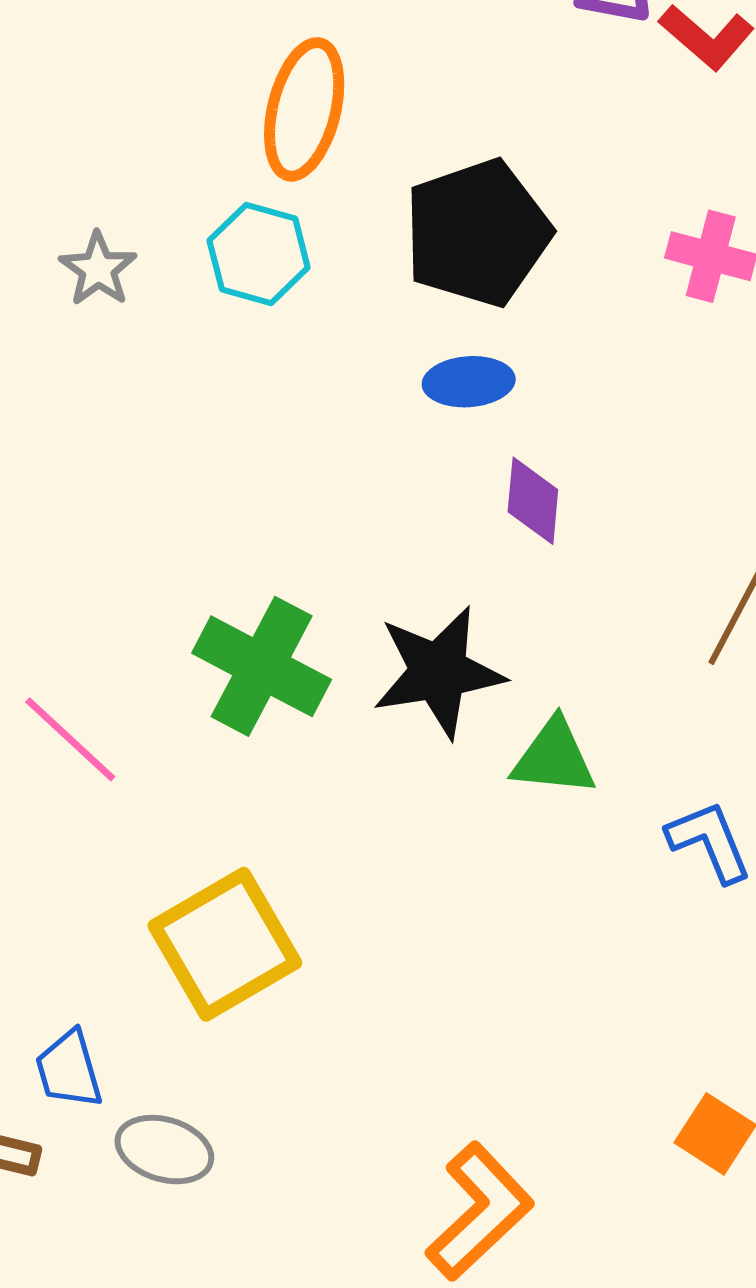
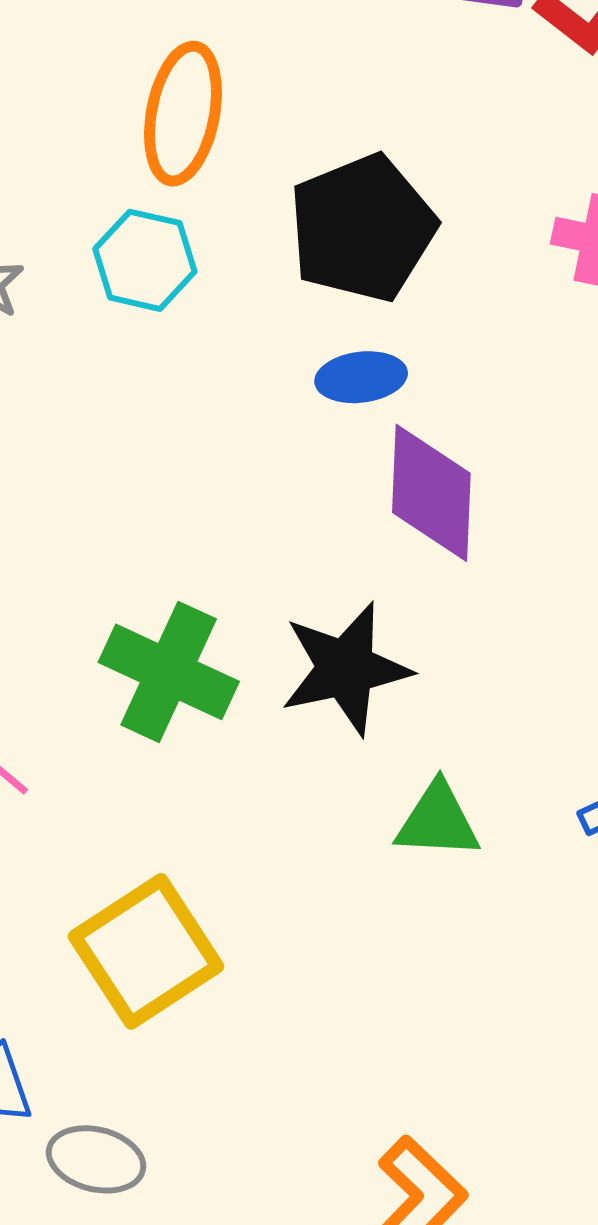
purple diamond: (533, 501) -> (431, 493), size x1.6
green triangle: (554, 758) -> (438, 821), moved

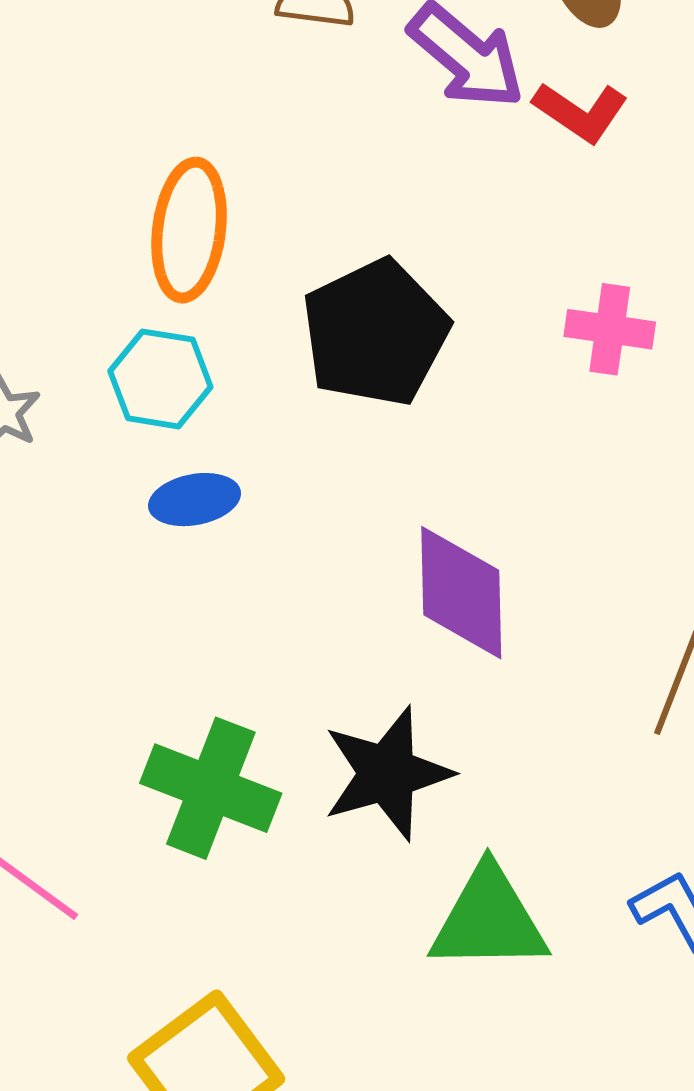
blue ellipse: (361, 377) -> (195, 500), moved
green triangle: (438, 821) -> (489, 919), size x1.4

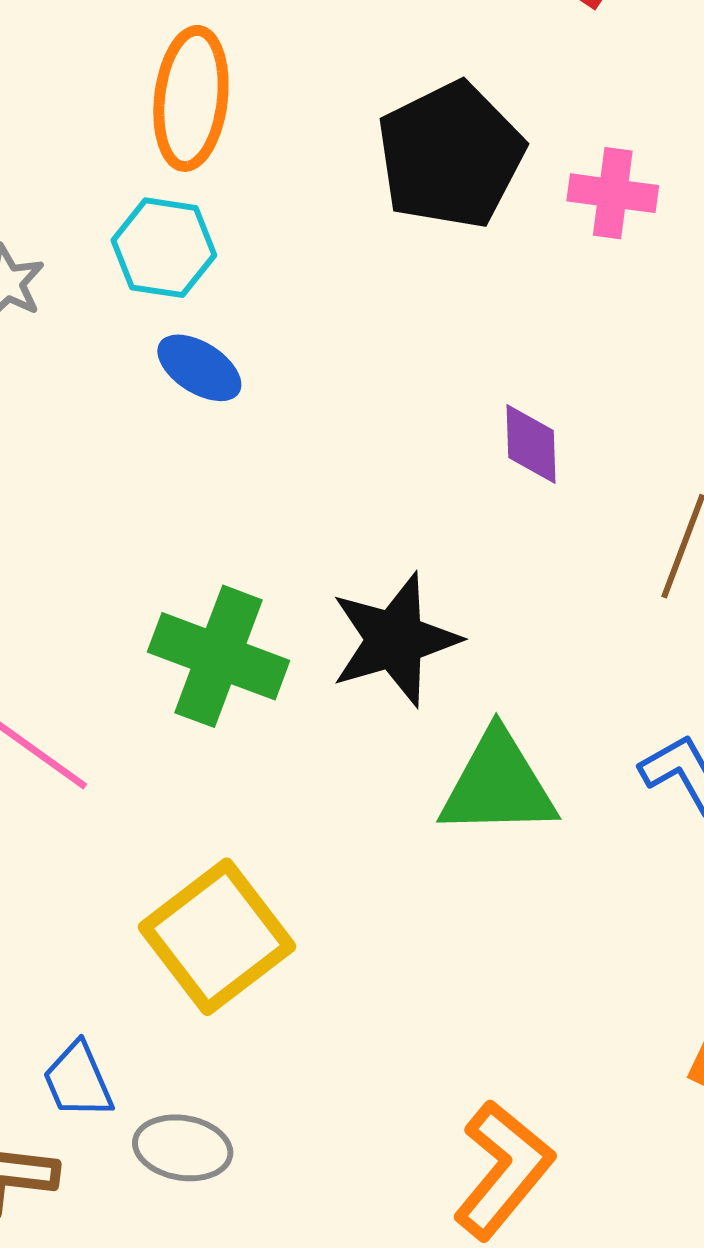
black pentagon: (375, 333) -> (450, 155), moved
blue ellipse: (195, 500) -> (199, 368), turned 44
purple diamond: (461, 593) -> (531, 444), moved, size x0.6

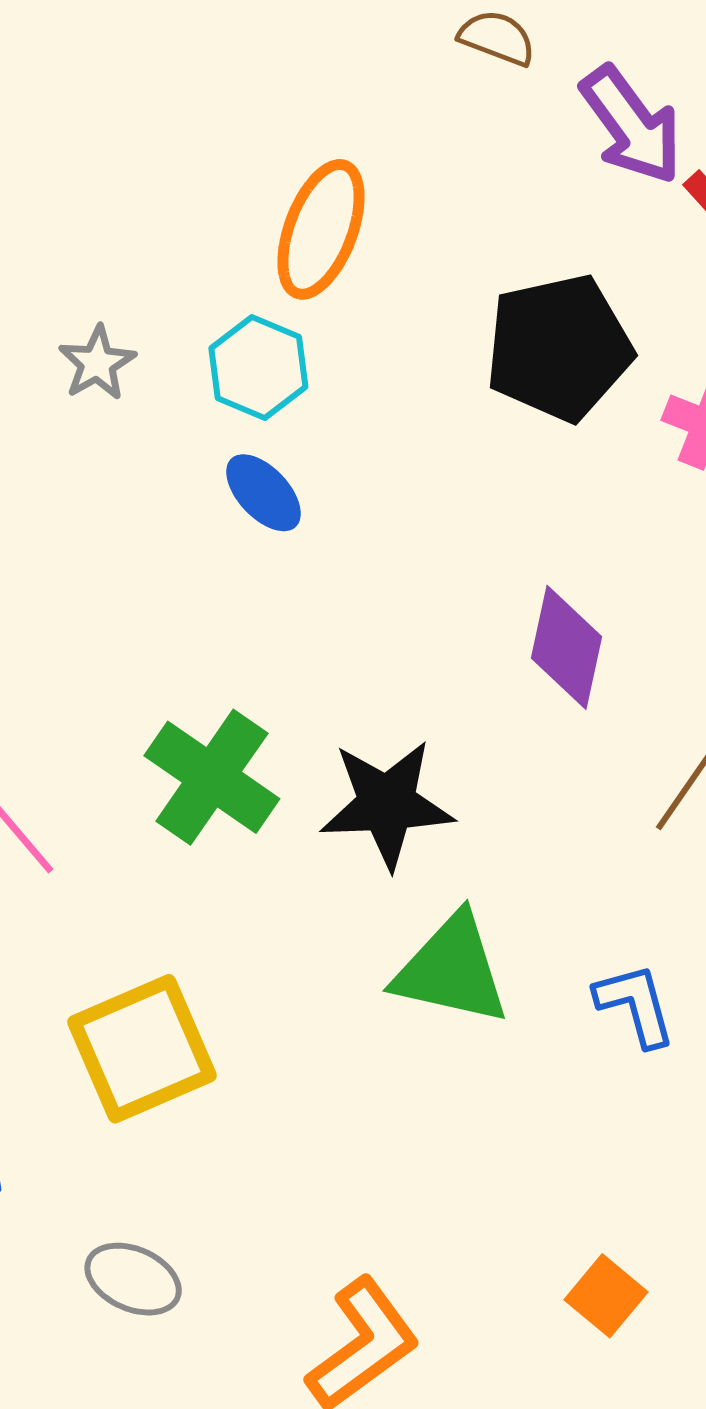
purple diamond: (531, 444) -> (567, 647), size x1.4
gray ellipse: (183, 1148) -> (133, 1279), moved

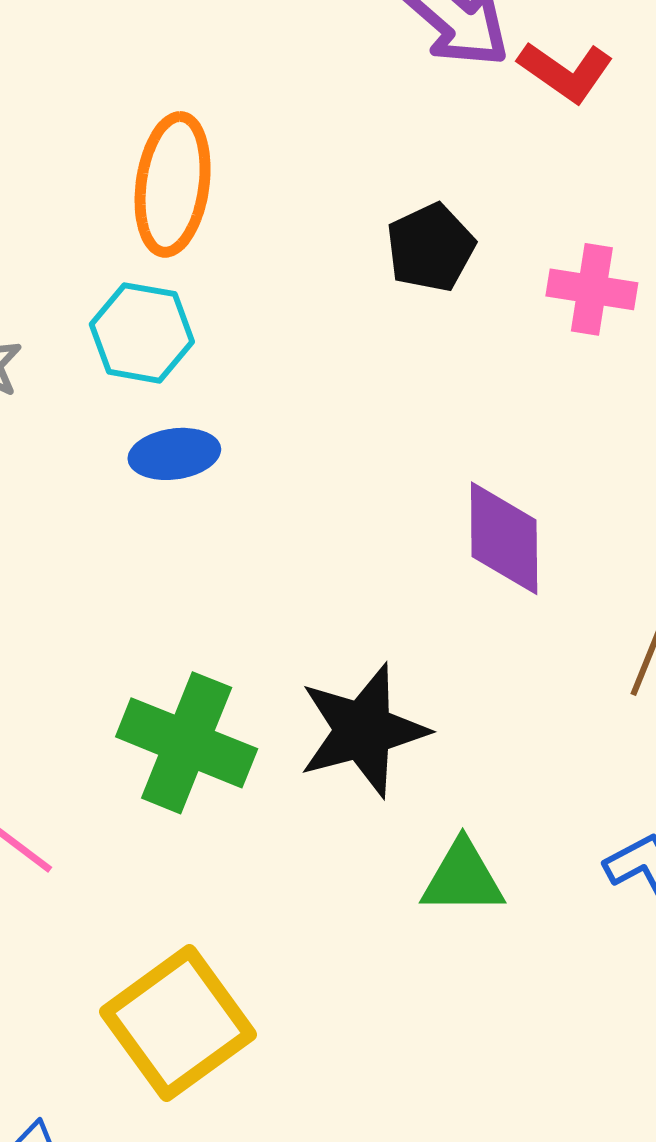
black pentagon: (559, 348) -> (431, 248), size x0.6
blue ellipse: (264, 493) -> (174, 454), turned -42
green triangle: (452, 970) -> (463, 878), size x0.7

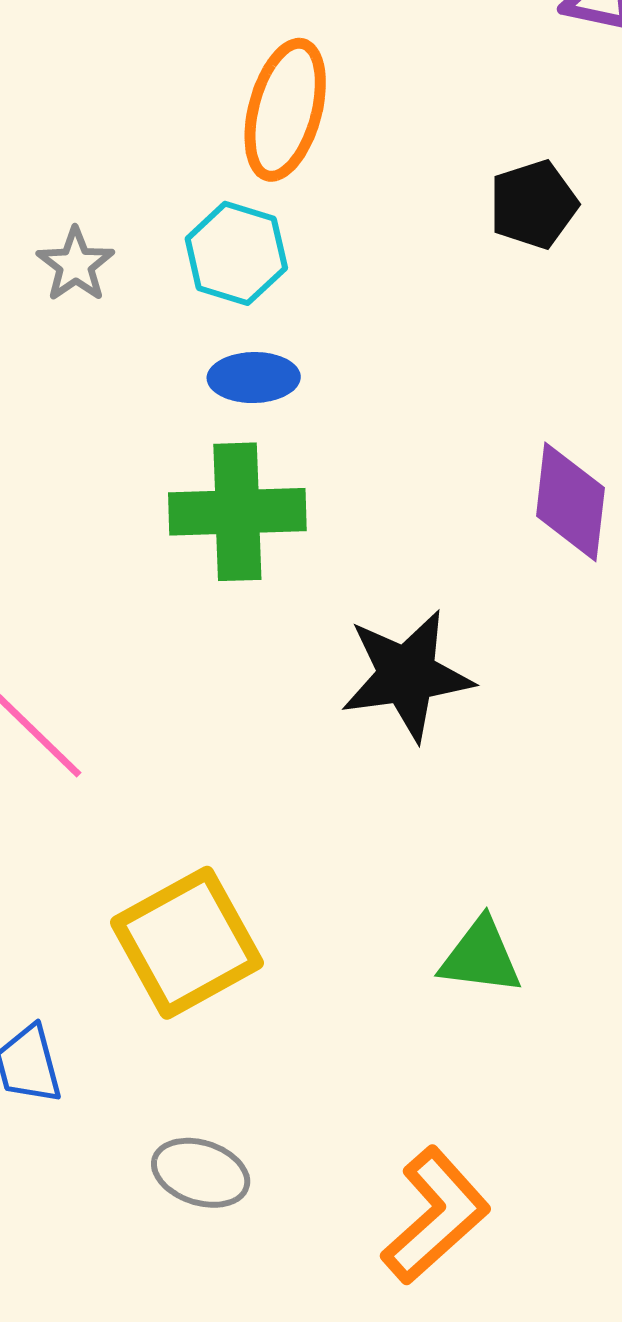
green cross: (187, 743) -> (237, 512), moved, turned -31
green triangle: (463, 878) -> (481, 957), moved

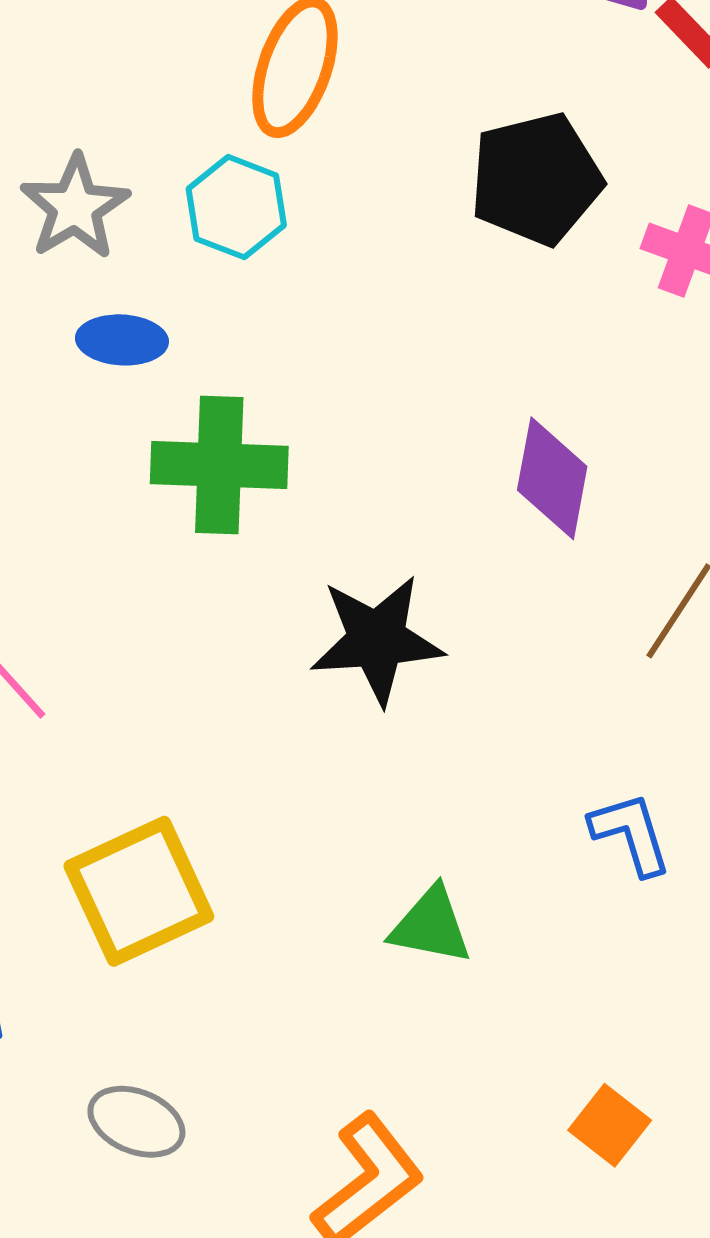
black pentagon: (533, 204) -> (536, 179), size x1.5
gray star: (76, 265) -> (75, 207), size x1.4
blue ellipse: (254, 378) -> (122, 340), moved

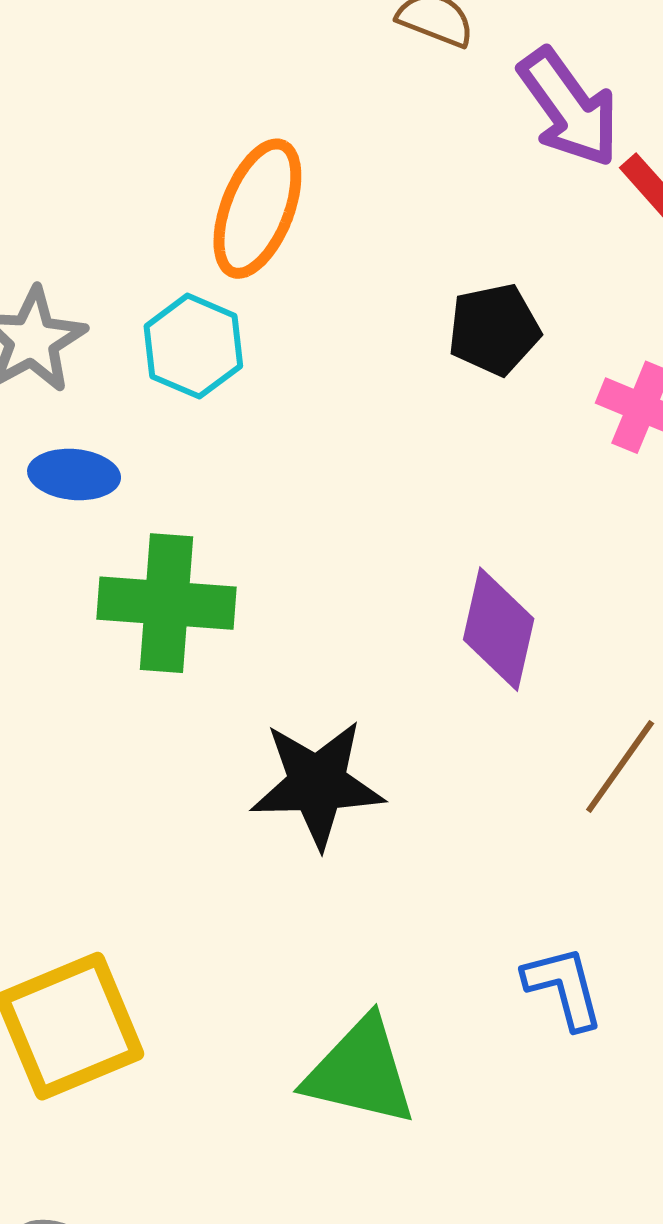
black pentagon: (536, 179) -> (494, 329), size x0.7
green triangle: (431, 926) -> (360, 1072), size x1.4

